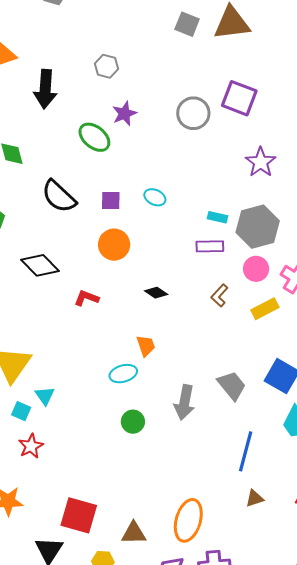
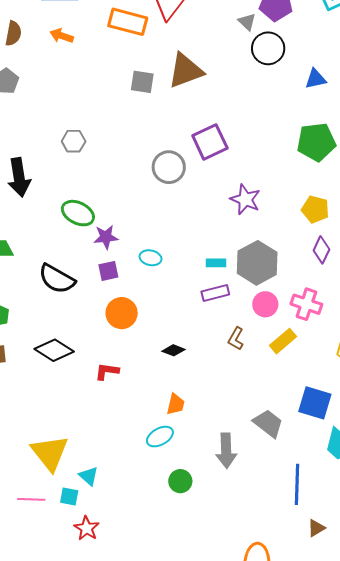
purple square: (239, 98) -> (210, 142), turned -33
purple star: (124, 114) -> (106, 237), moved, turned 30
orange trapezoid: (146, 346) -> (176, 404), turned 45

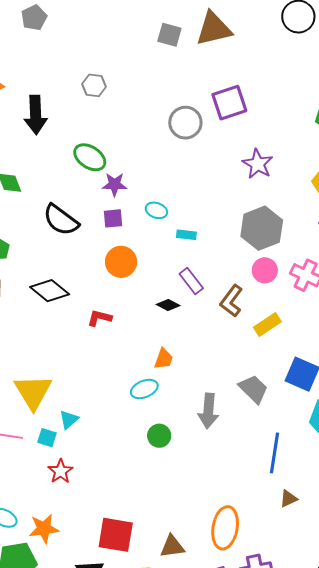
cyan rectangle: (216, 263) -> (186, 235), moved
purple rectangle: (215, 293) -> (191, 281), moved, turned 60
brown L-shape: (236, 339) -> (231, 301), size x1.4
yellow rectangle: (283, 341) -> (267, 325), moved
cyan triangle: (89, 476) -> (69, 420), turned 30

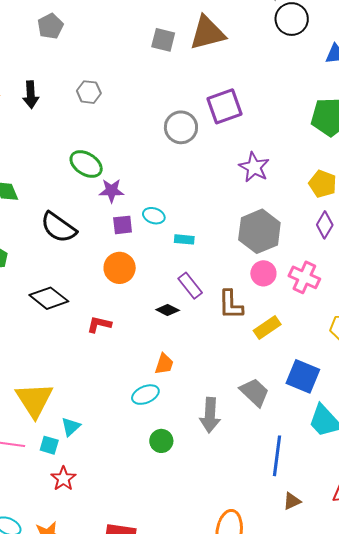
gray pentagon: (34, 18) -> (50, 26), moved
black arrow: (36, 115) -> (31, 95), moved, size x0.7
purple square: (113, 218) -> (123, 225), moved
brown L-shape: (231, 301) -> (231, 305), turned -36

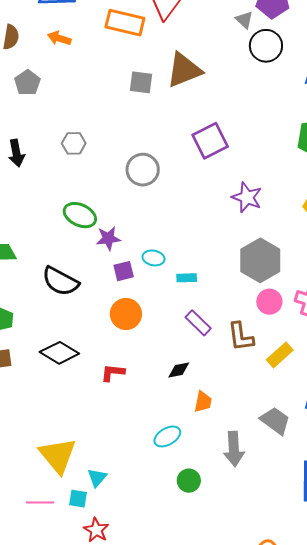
gray circle: (181, 127) -> (143, 170), moved
black diamond: (168, 310) -> (179, 370), moved, turned -30
orange trapezoid: (164, 364) -> (203, 402), moved

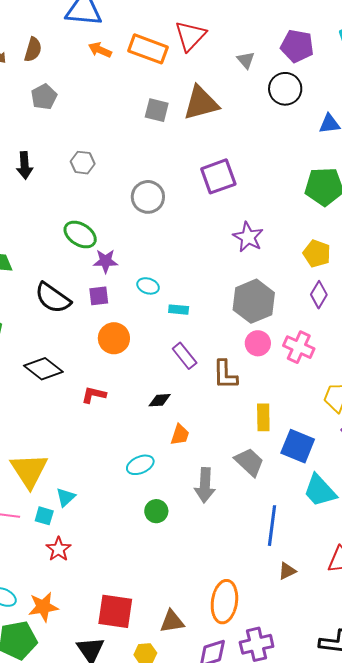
gray triangle: (244, 20) -> (246, 60), moved
orange arrow: (59, 38) -> (100, 50), moved
purple square: (124, 271) -> (99, 296), moved
yellow rectangle: (280, 355) -> (263, 417), moved, turned -56

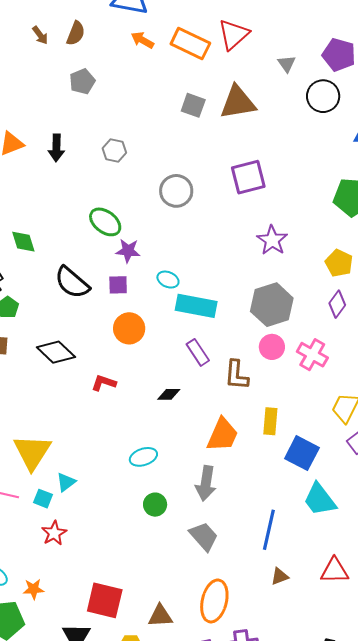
cyan rectangle: (179, 310) -> (196, 306), size x2.0
orange trapezoid: (180, 435) -> (222, 435), moved, size x1.6
gray trapezoid: (249, 462) -> (204, 536), moved
orange star: (43, 607) -> (34, 589), size x0.7

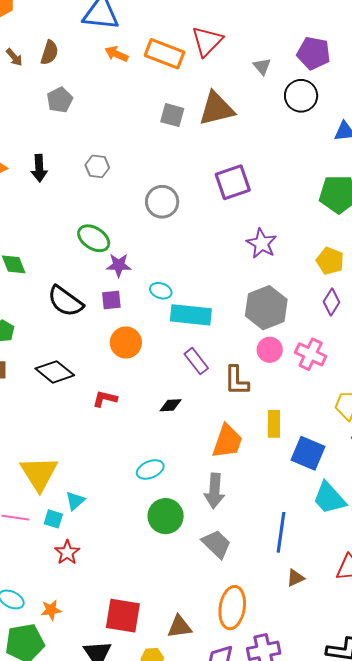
green circle: (155, 505) -> (166, 516), size x1.5

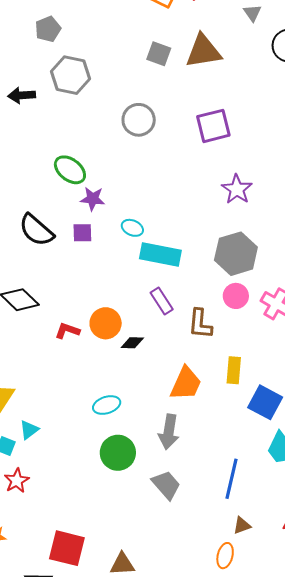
gray hexagon: (97, 166) -> (71, 75), moved, size x1.6
black arrow: (39, 168) -> (22, 95), turned 84
gray circle: (162, 202) -> (139, 120), moved
orange circle: (126, 343) -> (106, 323), moved
orange ellipse: (232, 608) -> (225, 556), moved, size x0.6

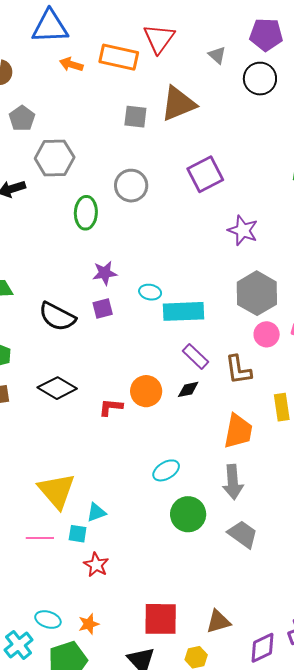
green ellipse: (70, 170) -> (86, 213), moved, turned 68
black diamond: (132, 343) -> (188, 389), moved
cyan triangle: (29, 430) -> (96, 512), turned 30

